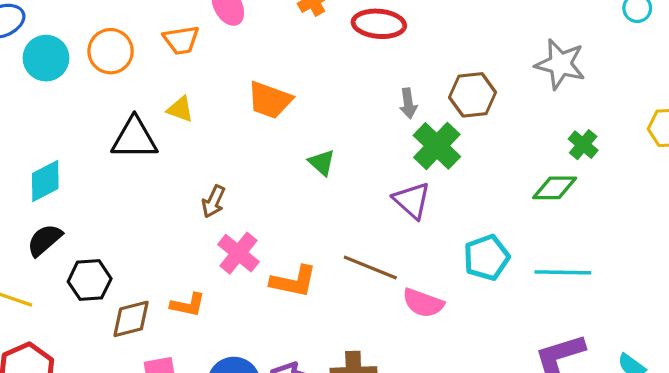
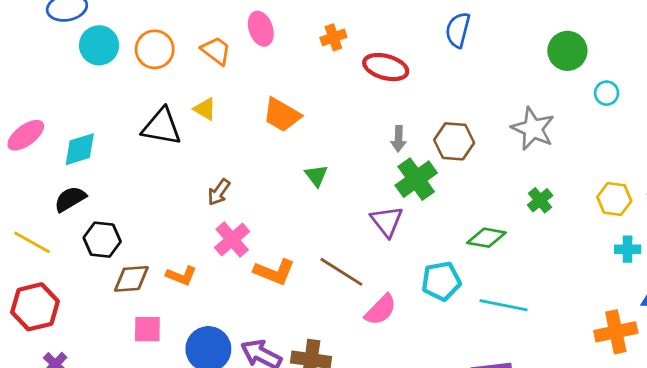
orange trapezoid: (181, 40) -> (216, 51), turned -144
green diamond: (555, 188) -> (486, 238), moved
pink semicircle: (423, 303) -> (381, 310), turned -76

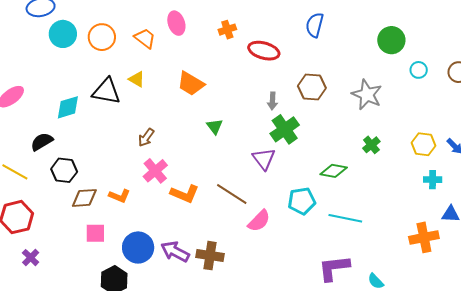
brown hexagon: (454, 141) -> (312, 87), moved
cyan diamond: (80, 149) -> (68, 107), moved

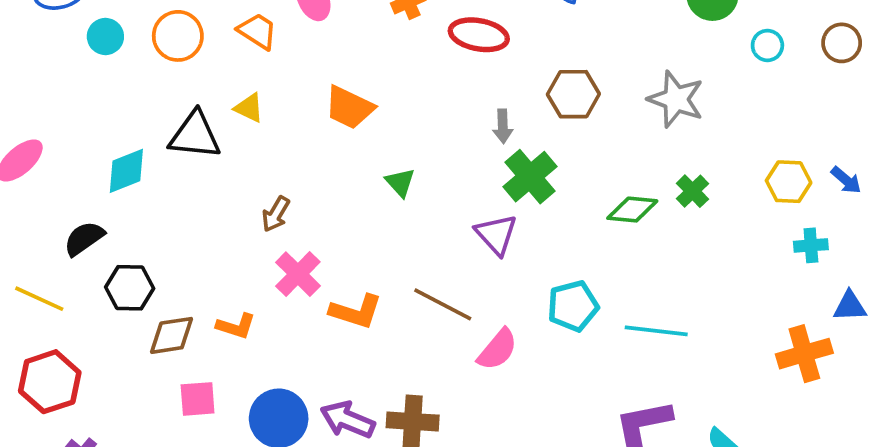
cyan circle: (63, 34) -> (105, 36), size x0.7
green diamond: (334, 171) -> (632, 210), moved

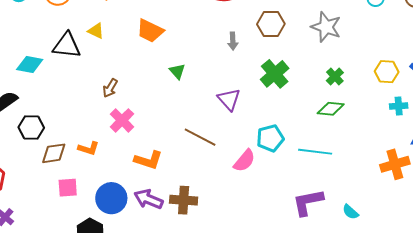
cyan diamond: (126, 171) -> (30, 65), turned 32
green cross: (530, 177) -> (275, 74), moved
green diamond: (632, 210) -> (331, 109), moved
orange L-shape: (356, 311) -> (148, 160), moved
pink semicircle: (498, 350) -> (244, 161), moved

